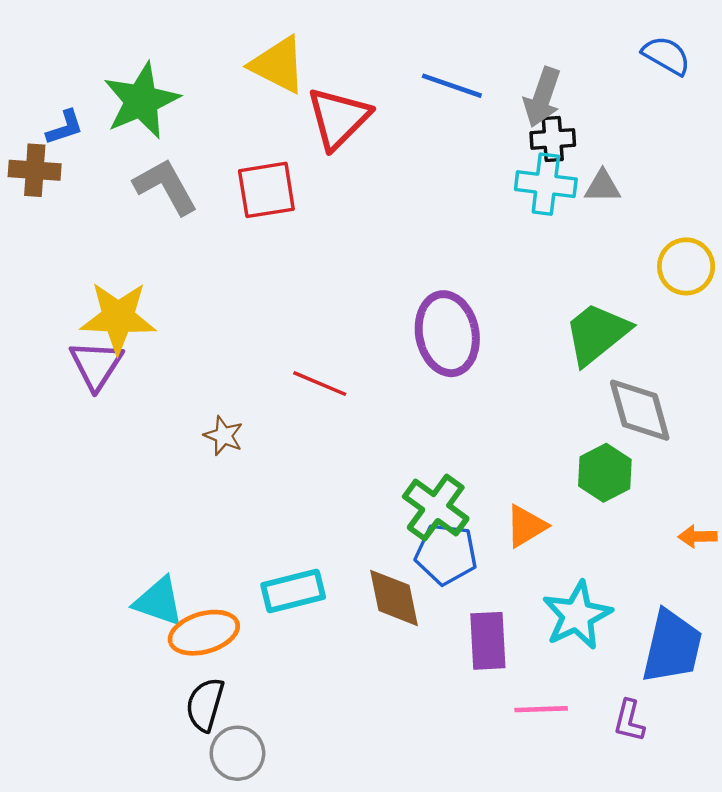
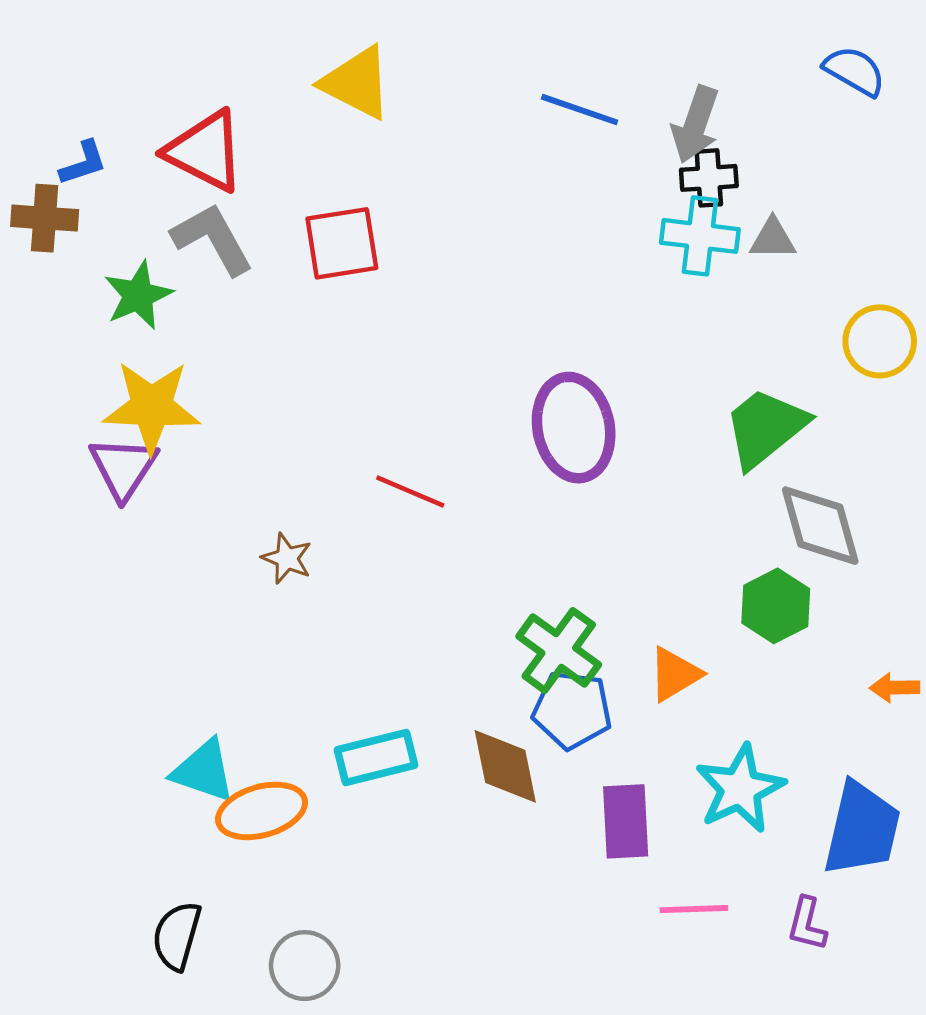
green star: (141, 101) -> (138, 295), moved, size x0.7
red triangle: (338, 118) -> (205, 151), moved, turned -48
black semicircle: (205, 705) -> (177, 936), moved

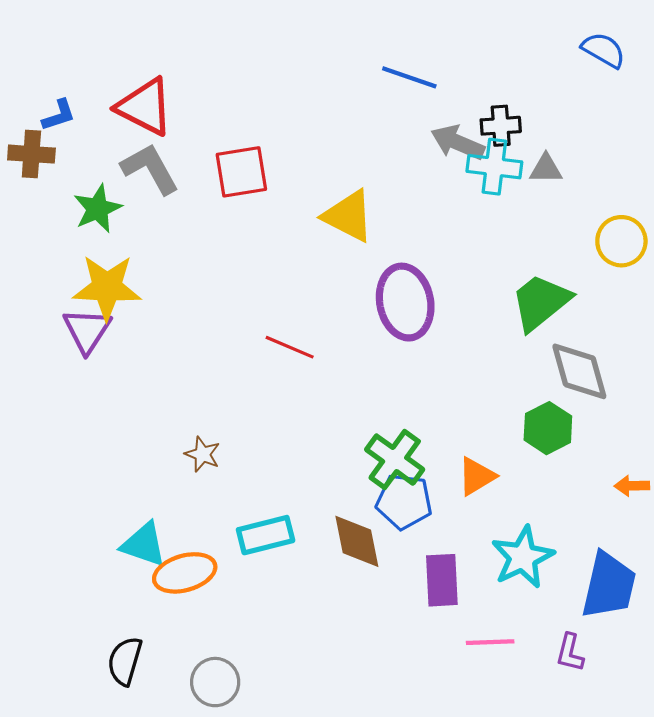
yellow triangle: (357, 83) -> (348, 216), moved
gray arrow: (695, 124) -> (458, 142), moved, turned 94
brown star: (287, 558) -> (203, 454), moved

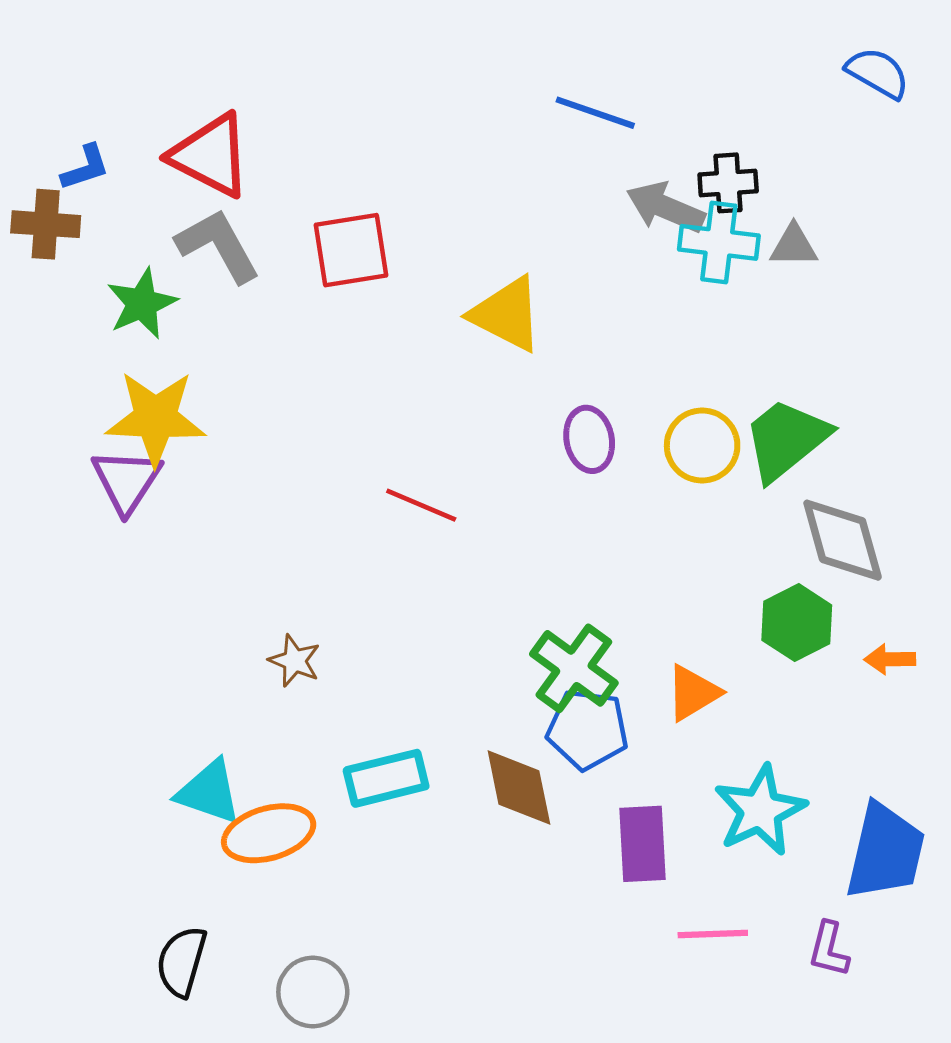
yellow circle: (621, 241) -> (702, 446), moved
purple ellipse: (405, 302) -> (589, 439), size x0.6
orange arrow: (632, 486) -> (890, 659), moved

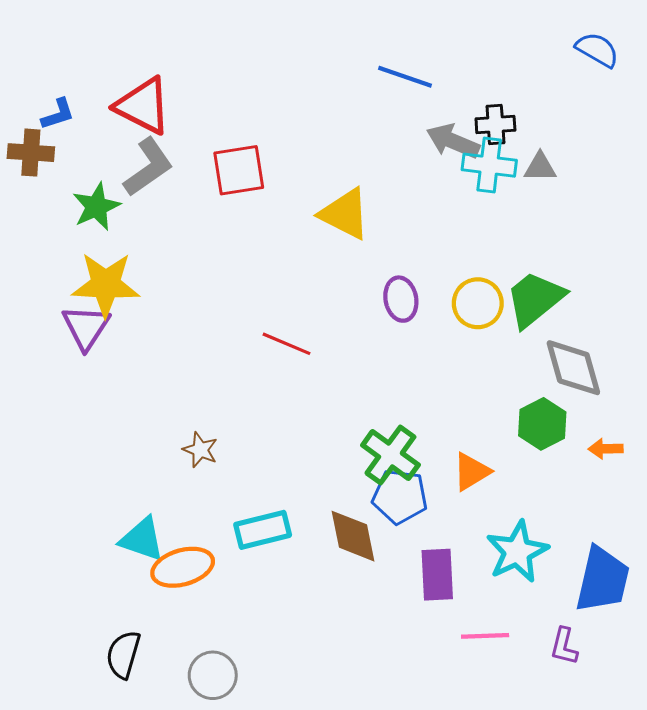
gray L-shape: (218, 246) -> (148, 167), turned 84

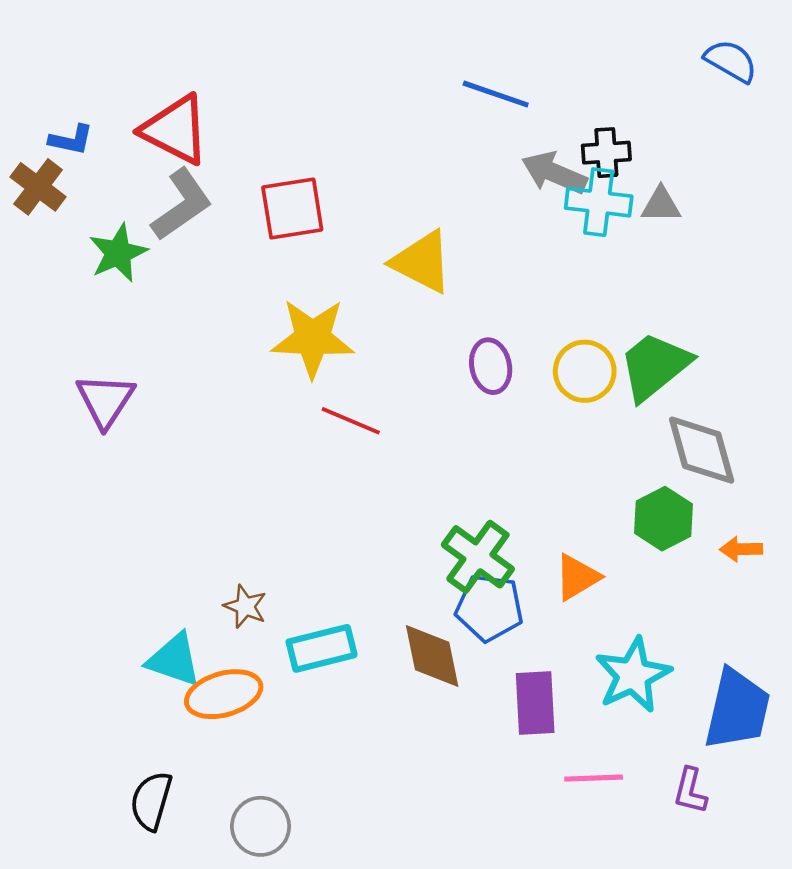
blue L-shape: (58, 114) -> (71, 140), turned 30
brown cross: (31, 153) -> (38, 187), turned 33
yellow star: (106, 285) -> (313, 338), moved
brown star: (200, 450) -> (245, 606), moved

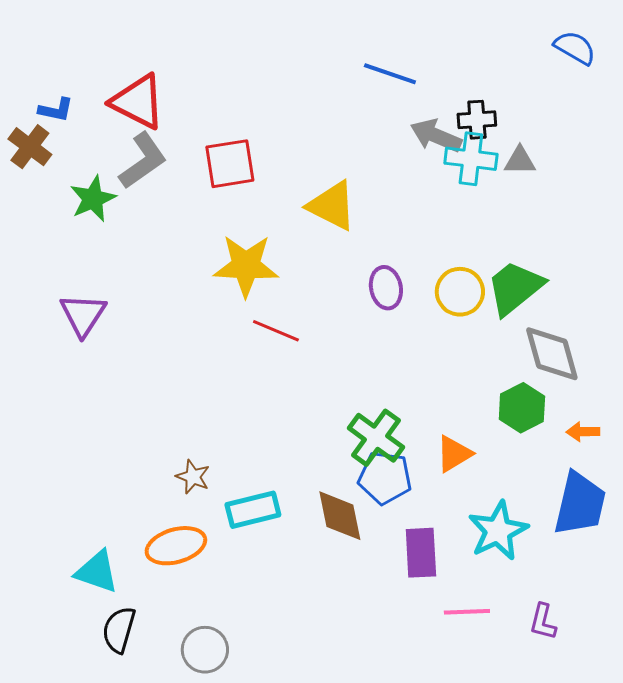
cyan triangle: (174, 660) -> (97, 572), moved
blue trapezoid: (737, 709) -> (580, 504), moved

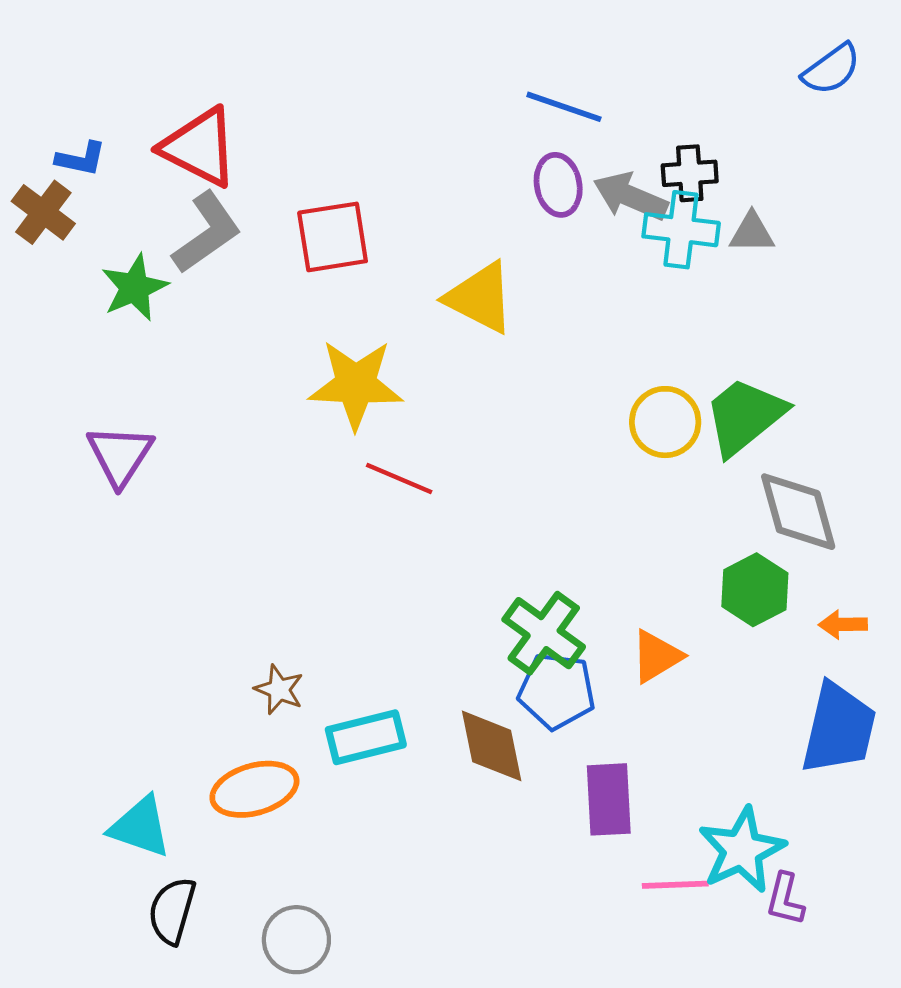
blue semicircle: (575, 48) -> (831, 69), turned 114
purple ellipse: (386, 288) -> (558, 185), moved
cyan star: (498, 531) -> (742, 850), moved

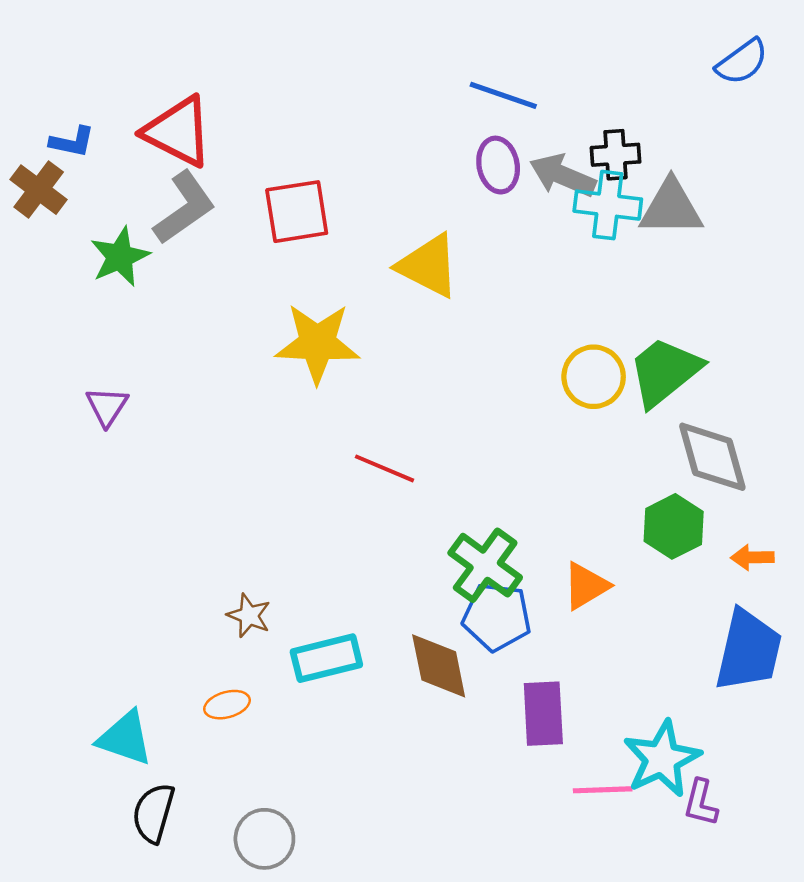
gray triangle: (752, 233) -> (671, 208), size x1.6
purple triangle: (120, 455) -> (107, 406), size x0.7
red line: (399, 478) -> (384, 468), moved
orange ellipse: (254, 789) -> (227, 705), size x0.6

